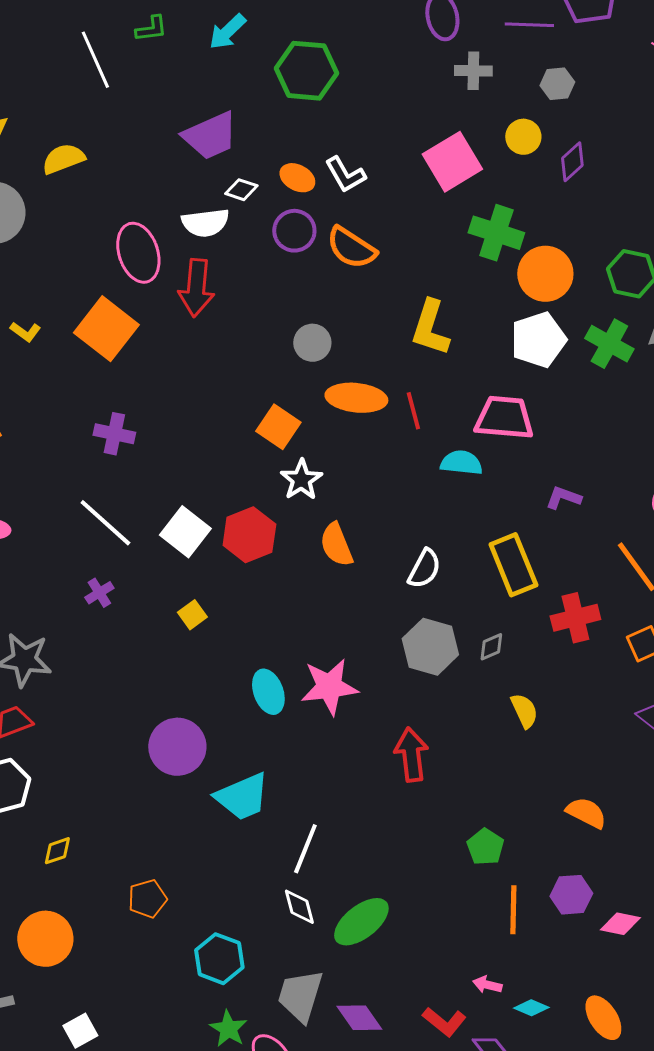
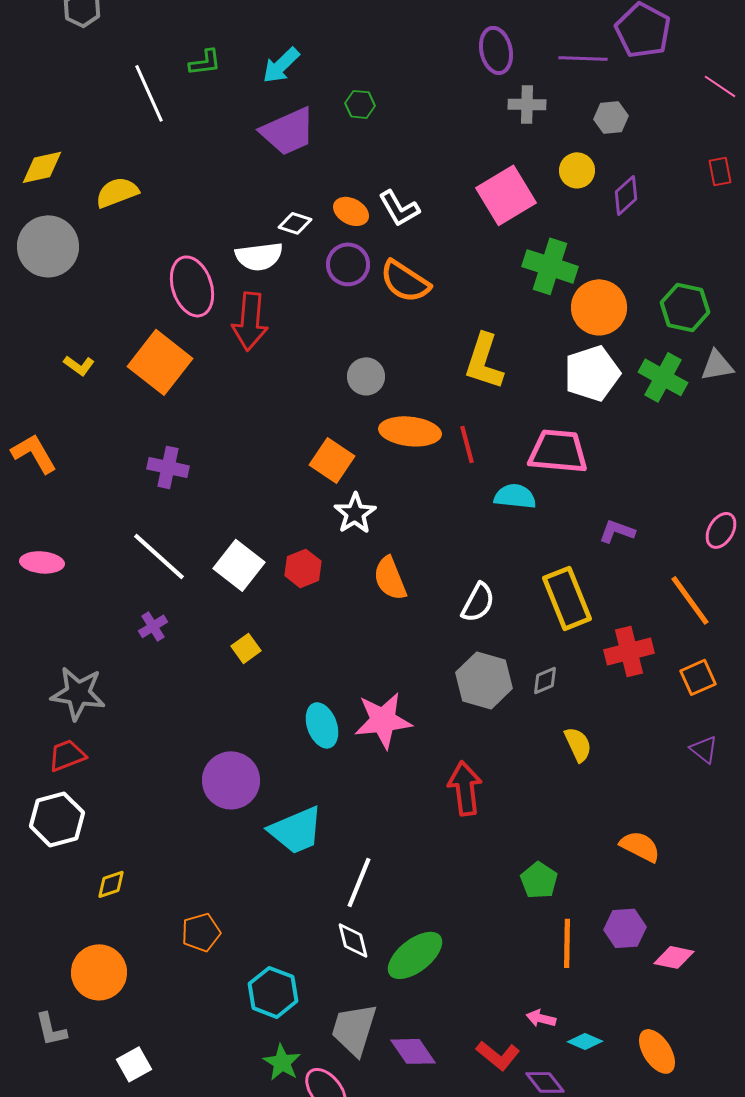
green hexagon: (306, 71) -> (360, 104), size x0.5
purple trapezoid: (210, 136) -> (288, 131), moved
red hexagon: (249, 535) -> (303, 568), size x0.7

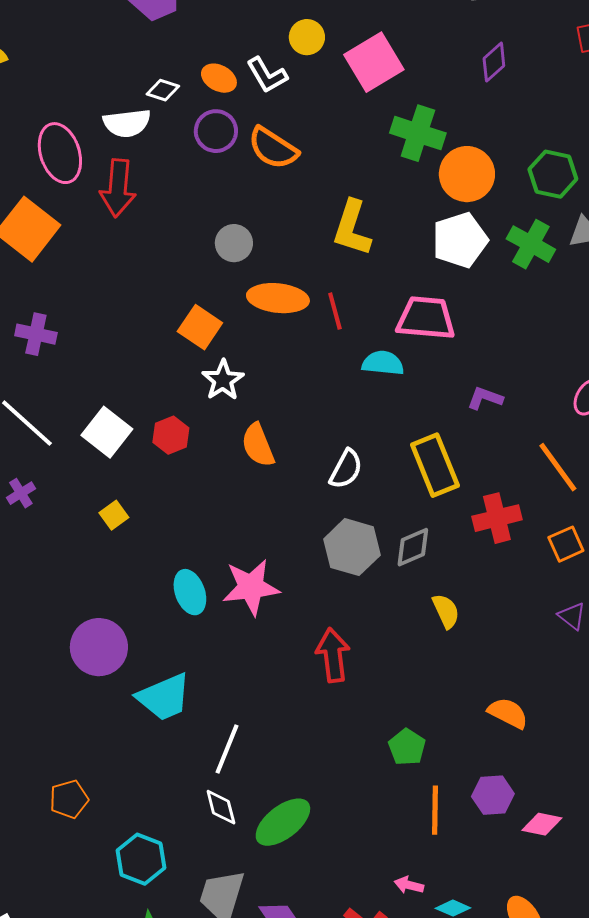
yellow circle: (577, 170) -> (307, 37), moved
gray diamond: (545, 680) -> (413, 547), size x1.4

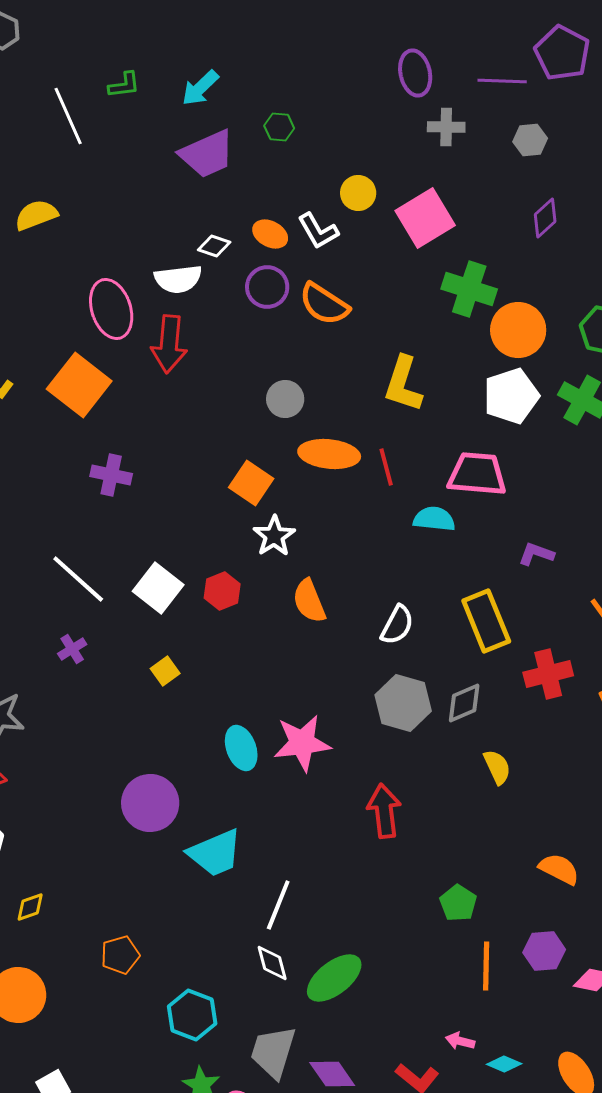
purple cross: (36, 334) -> (111, 475), moved

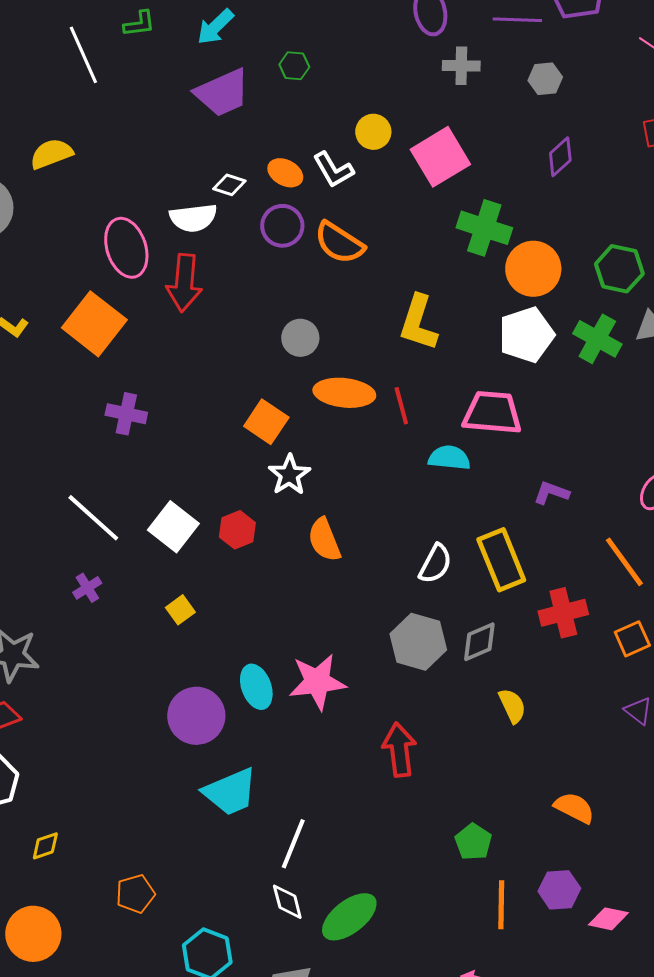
white semicircle: (397, 625) -> (435, 564), moved
purple circle: (150, 803) -> (196, 716), moved

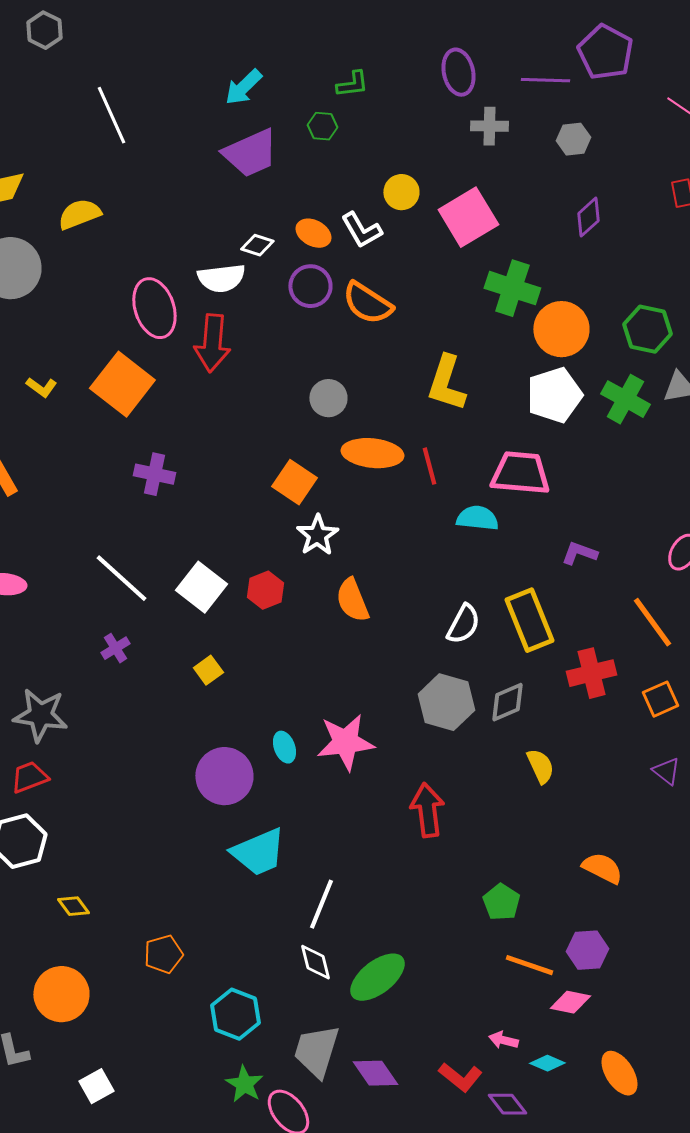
green L-shape: (139, 24) -> (352, 84), moved
cyan ellipse: (256, 687) -> (284, 747), size x0.7
yellow diamond: (45, 846) -> (73, 906), turned 72
orange line: (501, 905) -> (529, 965), turned -72
pink diamond: (608, 919) -> (570, 1002), moved

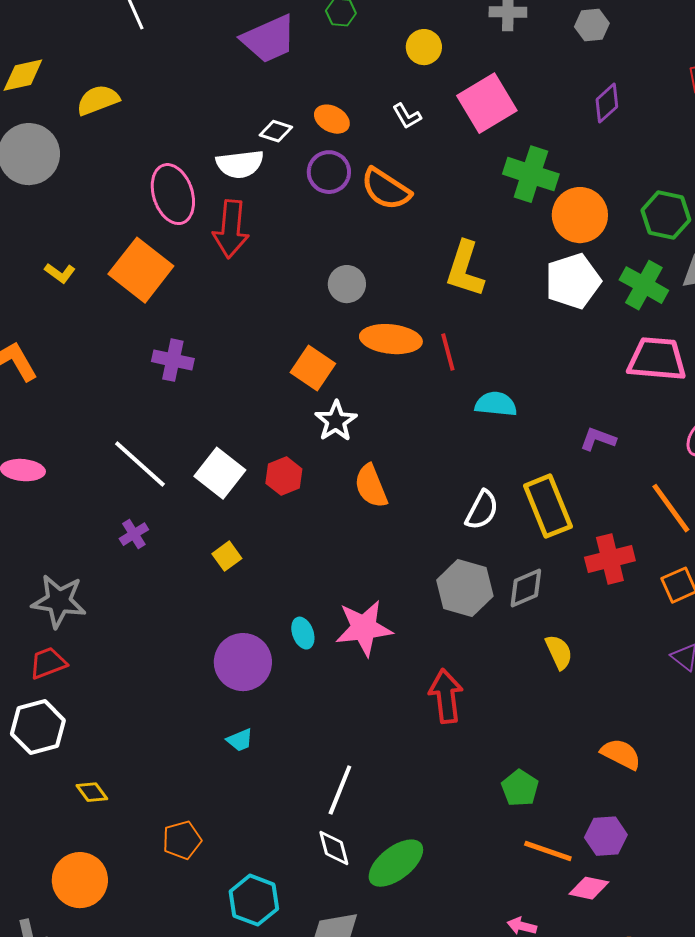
yellow circle: (401, 192) -> (424, 47), moved
white L-shape: (361, 230) -> (407, 116), moved, size x0.7
pink trapezoid: (520, 473) -> (657, 359), moved
cyan trapezoid: (258, 852) -> (240, 740), moved, size x0.5

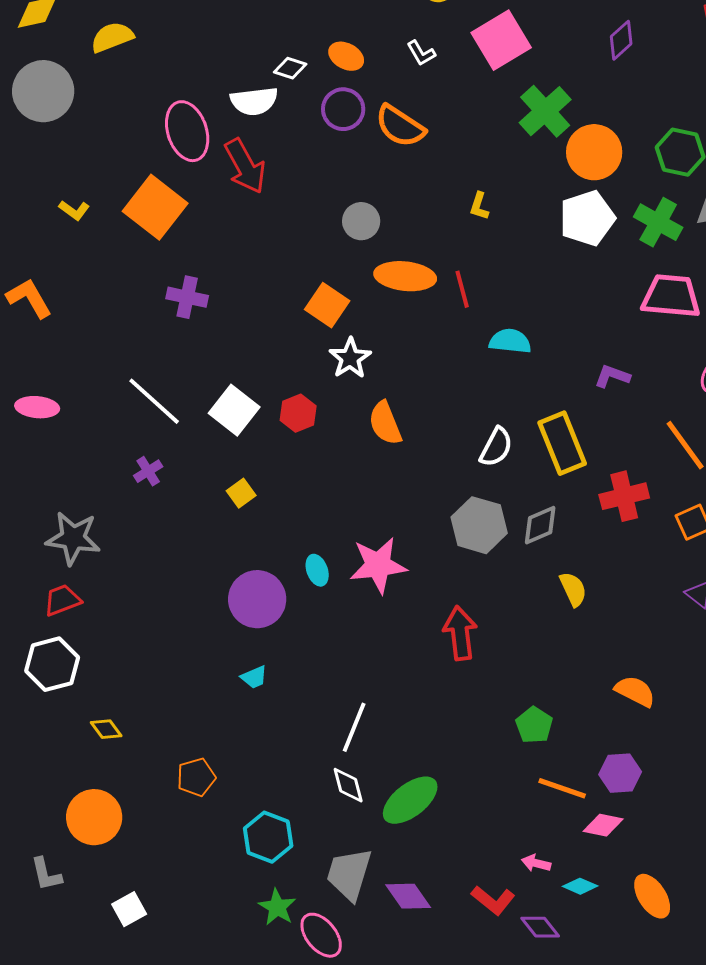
green cross: (531, 174) -> (545, 111), turned 30
red arrow: (231, 229) -> (245, 166), turned -34
yellow L-shape: (465, 269) -> (479, 206), size x0.5

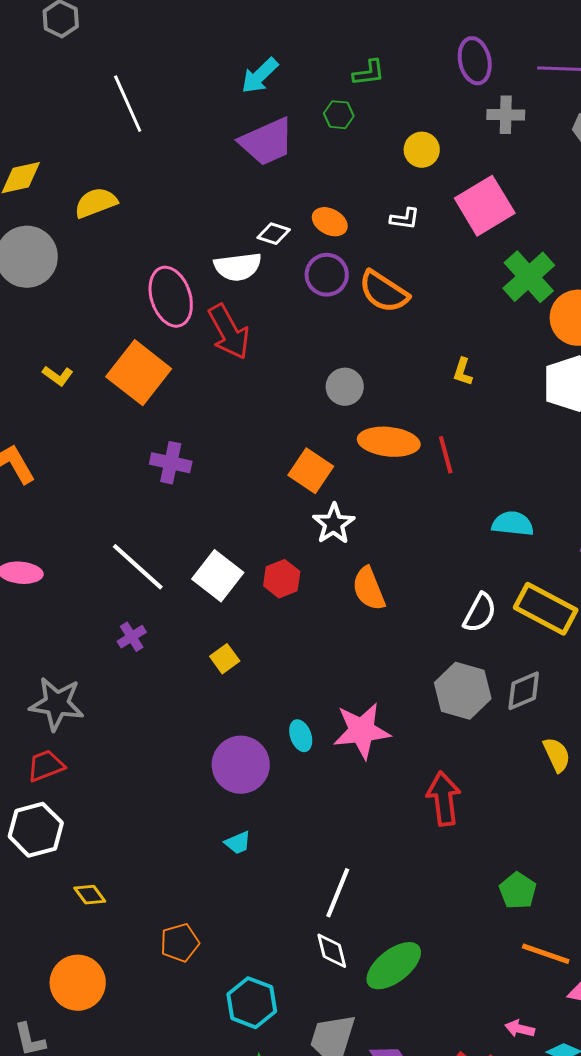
white L-shape: (421, 53) -> (405, 219), turned -52
cyan semicircle: (510, 341) -> (513, 524), moved
yellow rectangle: (562, 443) -> (546, 609), turned -40

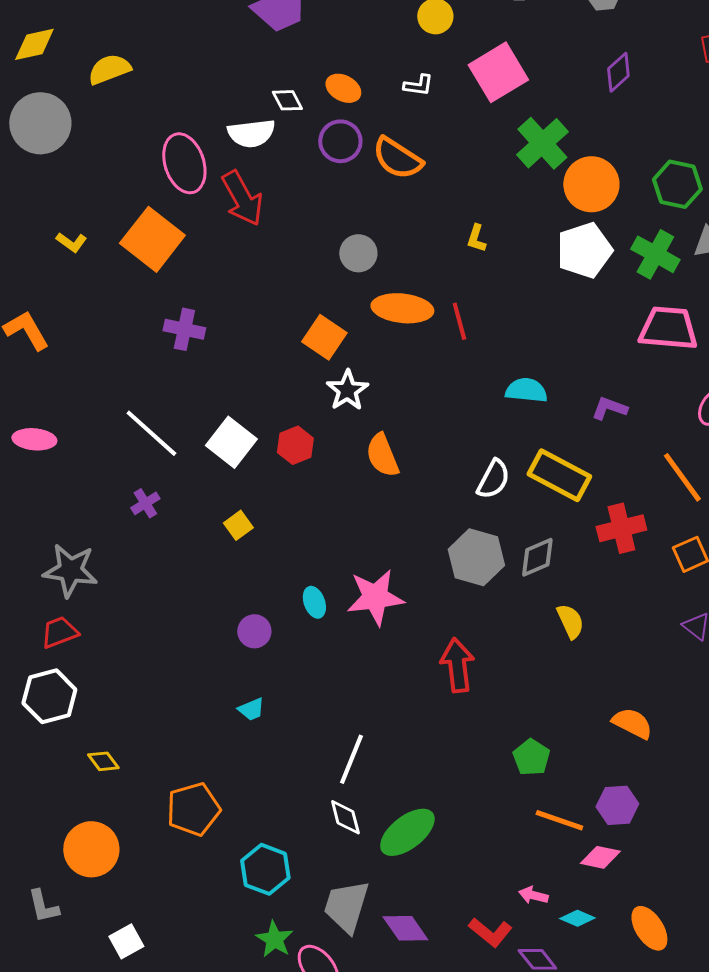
white diamond: (274, 234) -> (287, 100), turned 44
purple circle: (241, 765) -> (254, 631), size x0.6
orange pentagon: (180, 943) -> (193, 809), size x1.4

